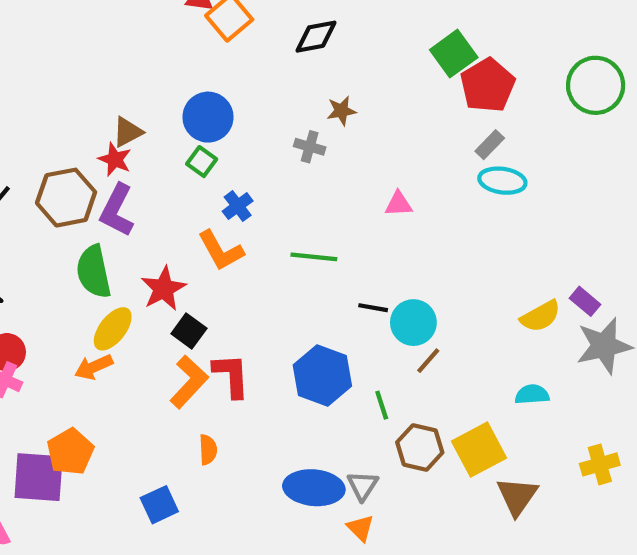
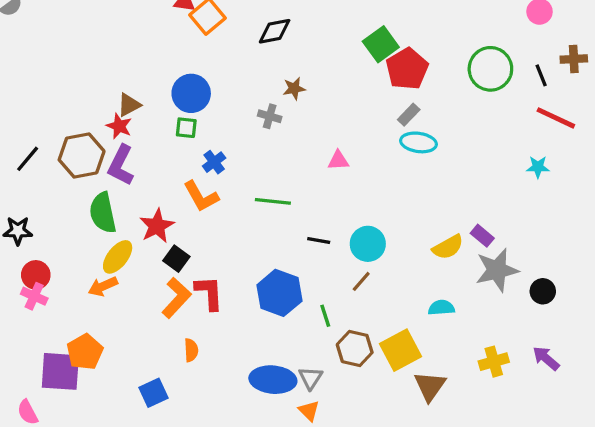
green square: (202, 162) -> (186, 128), turned -30
cyan circle: (413, 323) -> (368, 244), moved

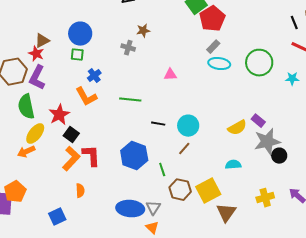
green circle: (490, 69) -> (259, 63), moved
black circle: (543, 291) -> (279, 156), moved

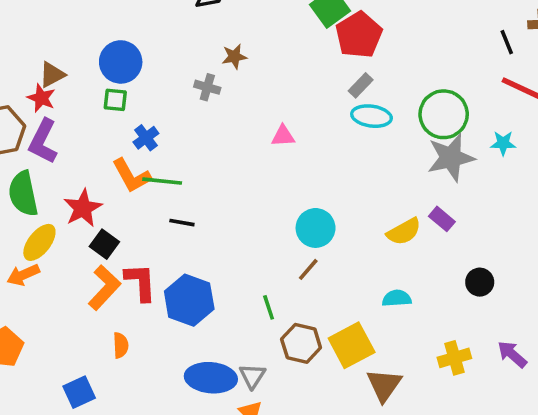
green line: (130, 100) -> (162, 181), moved
black line: (158, 124) -> (182, 223), moved
gray star: (267, 142) -> (451, 158), moved
blue hexagon: (134, 156) -> (189, 300), moved

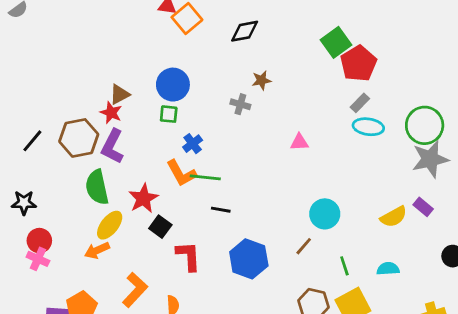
brown line: (308, 269) -> (304, 246), moved
orange L-shape: (104, 288) -> (135, 290), moved
blue hexagon: (189, 300) -> (249, 259), moved
green line: (269, 307) -> (344, 266), moved

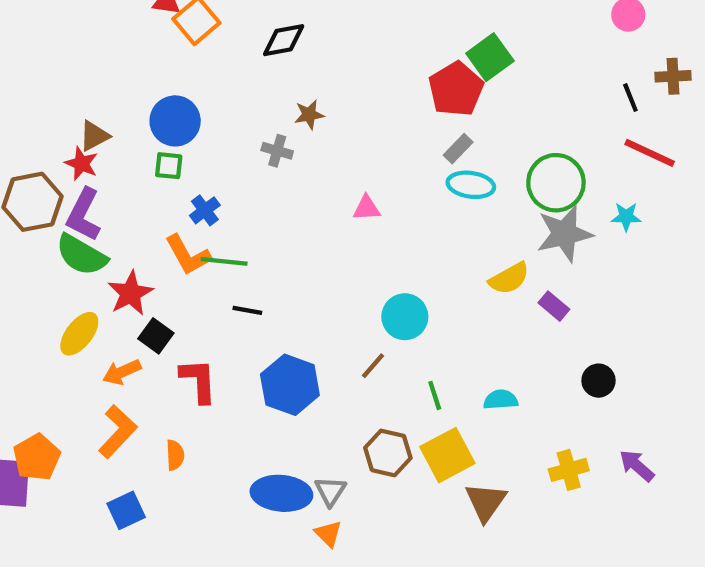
green square: (336, 42) -> (490, 57), moved
green semicircle: (97, 187) -> (81, 255), moved, turned -48
yellow semicircle: (394, 217) -> (509, 278), moved
orange arrow: (97, 250) -> (122, 372), moved

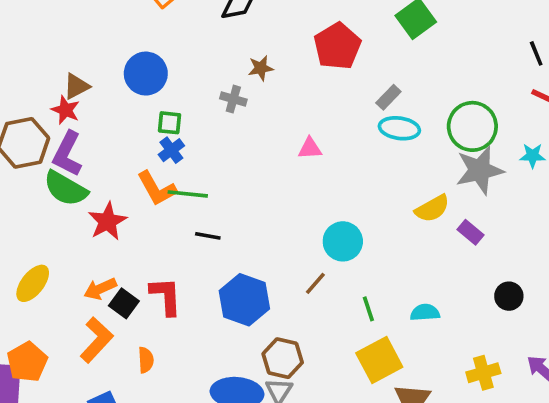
red pentagon: (456, 89) -> (337, 46), moved
green square: (169, 166) -> (170, 123), moved
yellow ellipse: (79, 334) -> (33, 283), moved
black square: (156, 336) -> (124, 303), moved
brown hexagon: (388, 453) -> (283, 358), moved

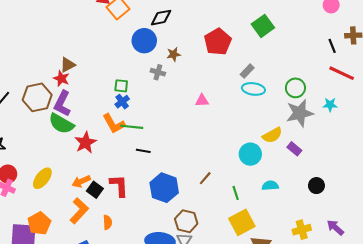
blue circle: (146, 74) -> (144, 41), moved
green circle: (472, 126) -> (295, 88), size x0.7
cyan circle: (343, 241) -> (250, 154), moved
cyan semicircle: (425, 313) -> (270, 186), moved

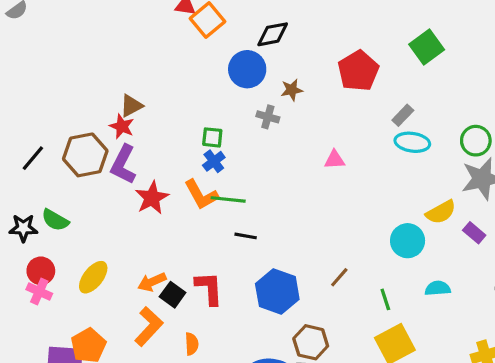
green semicircle: (61, 124) -> (55, 220), moved, size x0.7
red star: (85, 143) -> (152, 198), moved

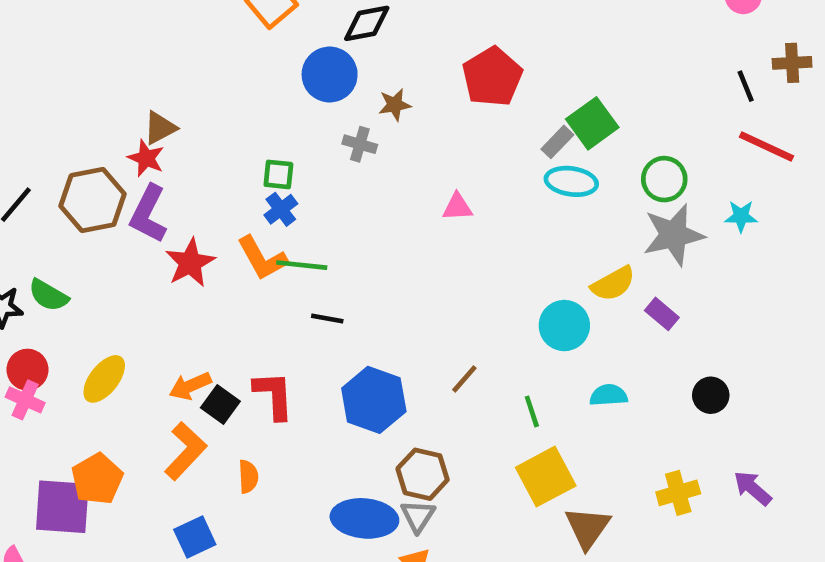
green square: (427, 47) -> (592, 123), moved

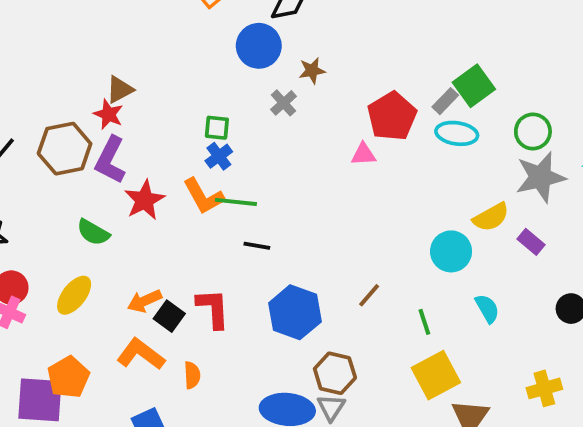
red pentagon: (492, 77) -> (392, 116), moved
gray cross: (360, 144) -> (284, 103), turned 32
green semicircle: (48, 295) -> (93, 232), moved
cyan semicircle: (608, 395) -> (487, 309), turned 64
orange L-shape: (186, 451) -> (141, 354), turned -96

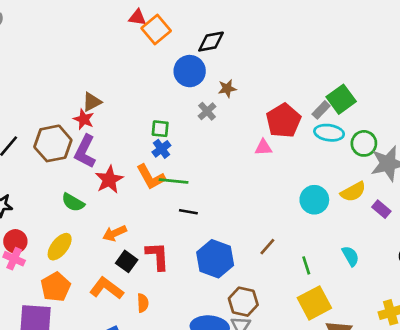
green circle: (533, 131) -> (364, 143), moved
cyan circle: (451, 251) -> (314, 200), moved
orange arrow: (145, 301) -> (115, 233), moved
orange pentagon: (68, 377) -> (56, 287), moved

